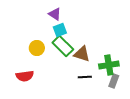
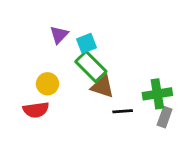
purple triangle: (55, 14) -> (59, 35), moved, turned 40
yellow circle: (37, 48) -> (47, 84), moved
brown triangle: (82, 54) -> (102, 87), moved

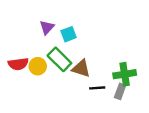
green rectangle: (91, 66) -> (59, 59), moved
red semicircle: (36, 110) -> (18, 64), moved
gray rectangle: (165, 117) -> (120, 91), moved

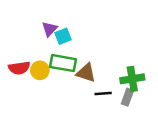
cyan square: (69, 34) -> (63, 36), moved
green rectangle: (59, 59) -> (63, 63), turned -35

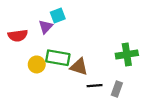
cyan square: (63, 36) -> (58, 15), moved
red semicircle: (19, 68) -> (18, 36), moved
green cross: (132, 79) -> (127, 54), moved

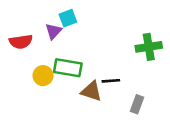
green cross: (127, 54) -> (149, 47), moved
brown triangle: (79, 67) -> (91, 91), moved
black line: (95, 86) -> (111, 81), moved

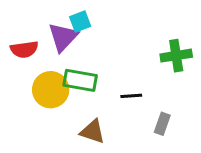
purple triangle: (53, 31) -> (63, 37), size x1.5
yellow circle: (43, 76) -> (51, 90), size x1.5
brown triangle: (91, 91) -> (92, 132), moved

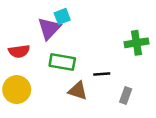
red semicircle: (24, 49) -> (19, 51), moved
yellow circle: (51, 90) -> (17, 90), moved
brown triangle: (92, 132) -> (78, 91), moved

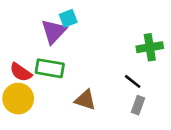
red semicircle: (19, 51) -> (21, 72), moved, turned 42
green rectangle: (62, 62) -> (50, 68), moved
black line: (102, 74) -> (133, 81), moved, turned 42

